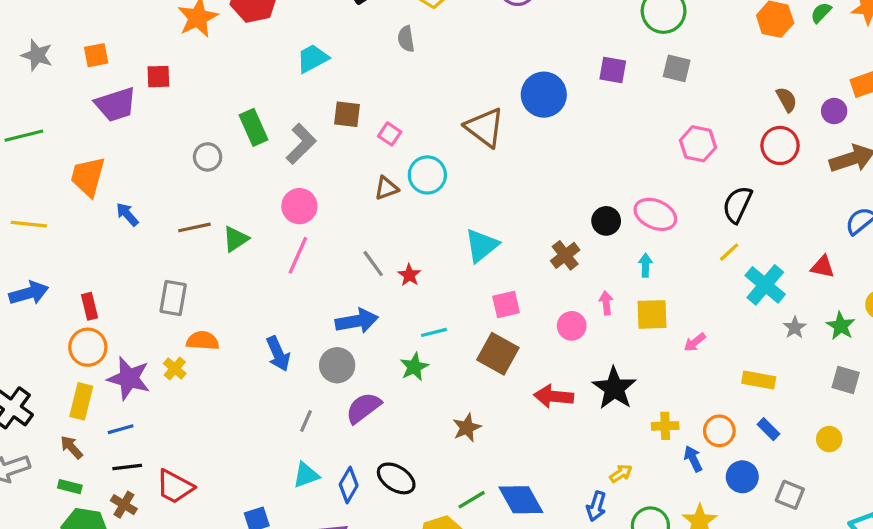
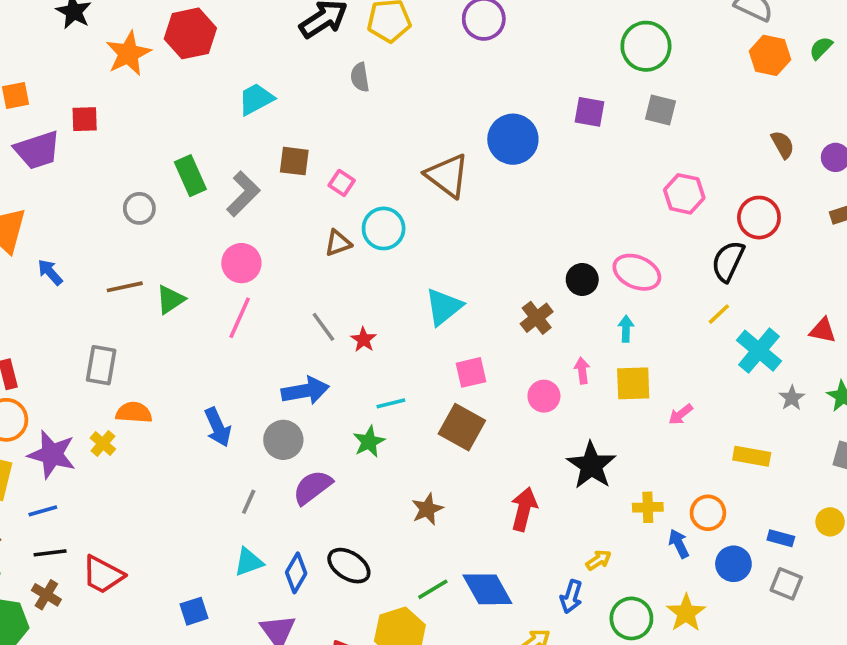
red circle: (780, 145) -> (759, 218), moved
red arrow: (554, 396) -> (524, 509), moved, turned 99
blue rectangle: (769, 429) -> (781, 538), moved, turned -30

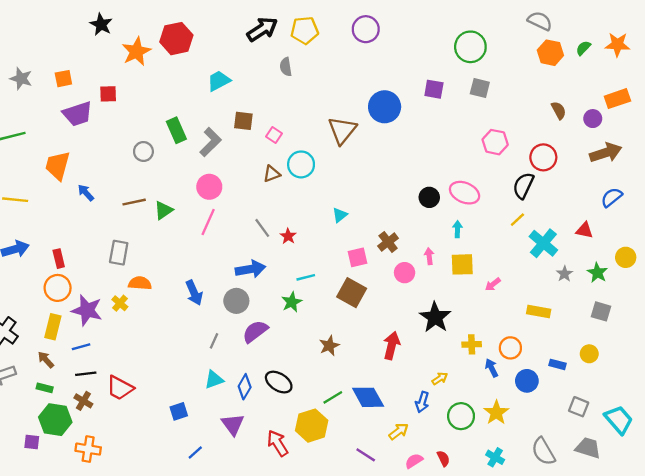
brown triangle: (447, 176) -> (342, 130), turned 32
cyan triangle: (444, 307) -> (340, 215), size x0.6
brown cross: (537, 318) -> (388, 242), moved
gray square: (786, 584) -> (579, 407), moved

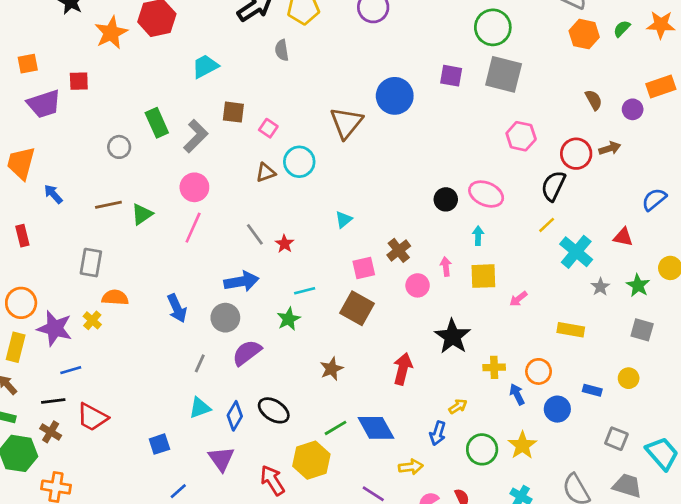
gray square: (480, 88) -> (504, 74), size x1.6
brown arrow: (606, 153) -> (610, 148), moved, size x0.6
red rectangle: (59, 259) -> (22, 236), moved
blue line: (81, 347) -> (71, 370), moved
yellow arrow: (399, 431) -> (411, 467), turned 30

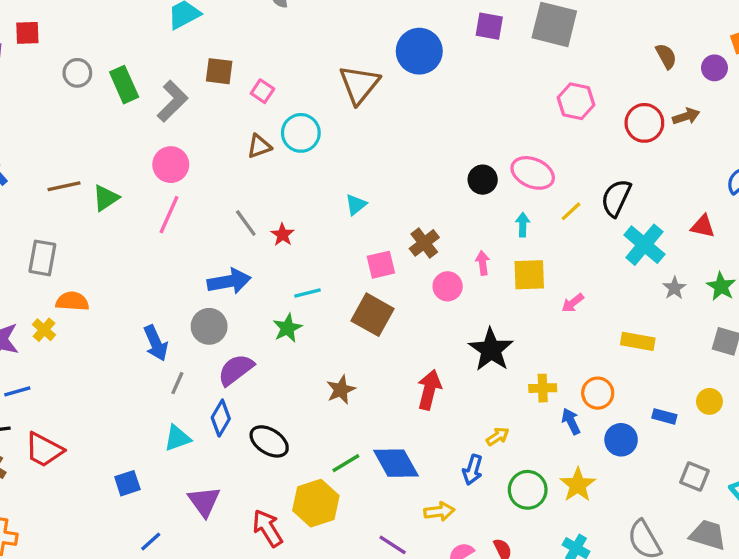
gray circle: (119, 147) -> (77, 73), moved
black semicircle: (553, 186) -> (616, 198), moved
yellow line: (547, 225) -> (571, 211), moved
blue arrow: (177, 308) -> (156, 343), moved
blue diamond: (235, 416) -> (221, 418), moved

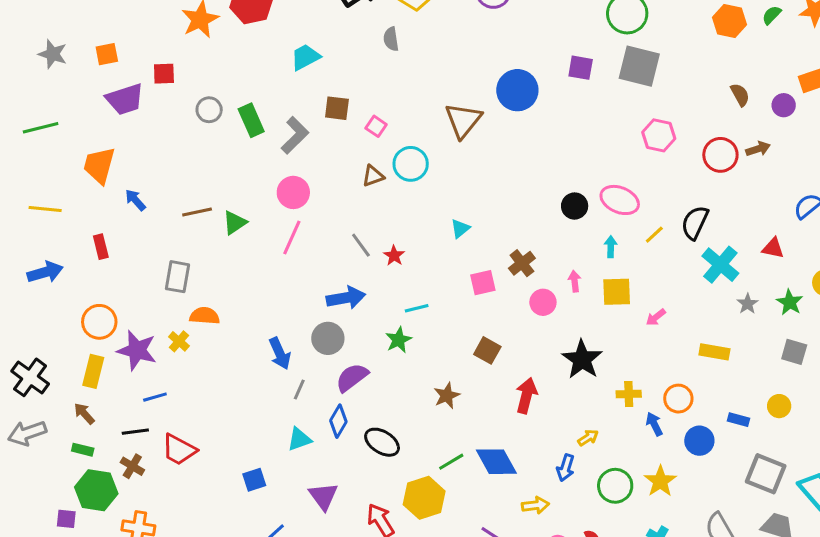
brown square: (373, 315) -> (487, 350), moved, size x0.7
gray square: (694, 476) -> (766, 474), size x1.5

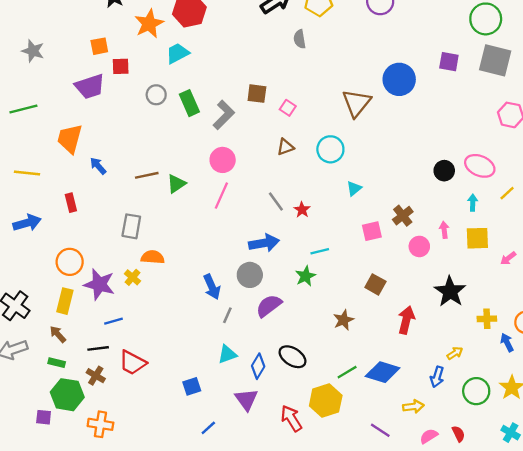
orange square: (107, 54) -> (99, 46), moved
cyan trapezoid: (305, 57) -> (178, 53), moved
cyan circle: (411, 164) -> (330, 149), moved
blue diamond: (338, 421) -> (258, 366), moved
blue diamond: (496, 462) -> (383, 372), turned -44

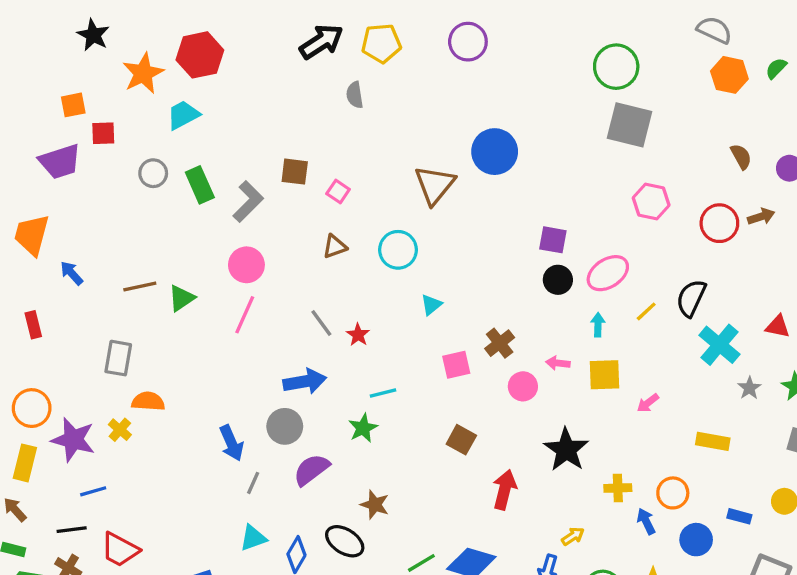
purple square: (449, 62) -> (553, 240), moved
pink ellipse: (480, 166) -> (608, 273), turned -56
pink arrow: (444, 230) -> (558, 363), turned -77
brown star: (343, 320) -> (375, 505), moved, turned -30

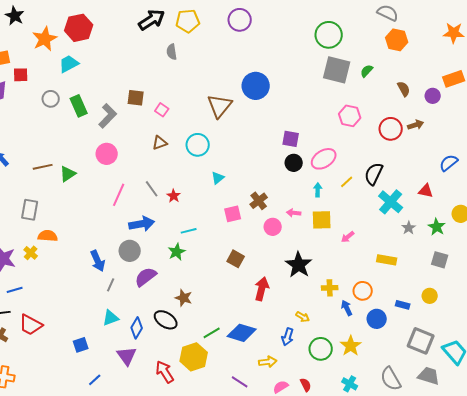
green semicircle: (776, 68) -> (367, 71), moved
pink line: (245, 315) -> (119, 195), moved
yellow arrow: (573, 536) -> (303, 317), turned 64

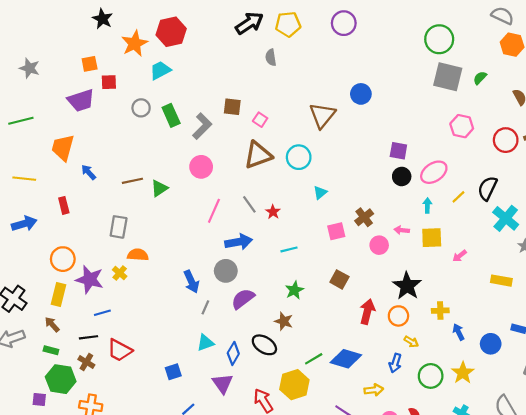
blue circle: (256, 86) -> (361, 94), size x0.7
brown triangle: (160, 143) -> (258, 155), size x1.8
green star: (177, 252) -> (294, 290), moved
orange circle: (363, 291) -> (398, 316), moved

